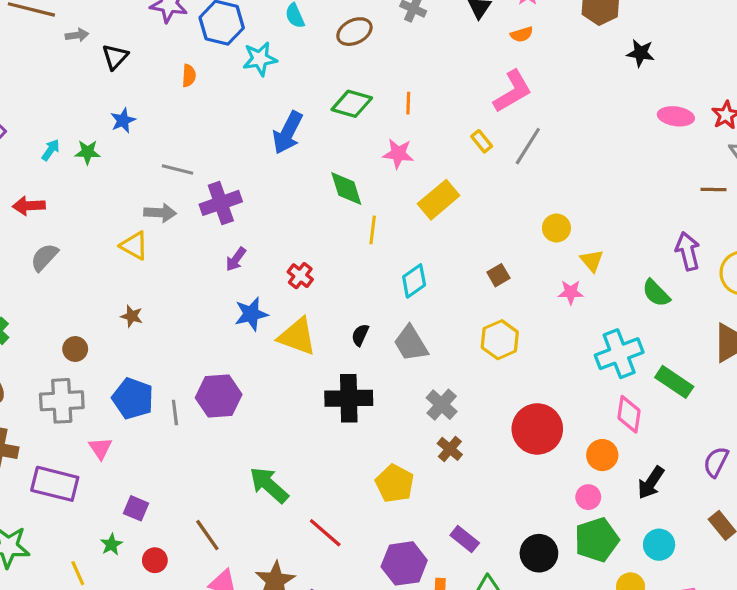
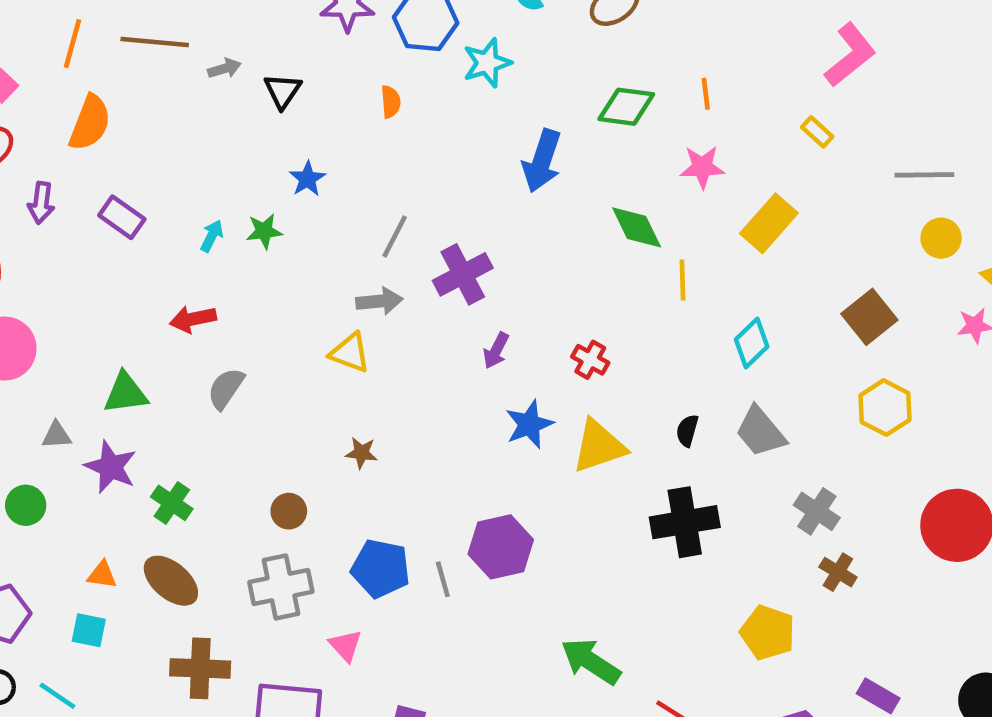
gray line: (528, 146) -> (924, 175), moved, turned 66
gray line: (178, 170) -> (395, 236), turned -68
brown square: (498, 275) -> (869, 317), size x1.6
yellow triangle: (297, 337) -> (599, 446), turned -30

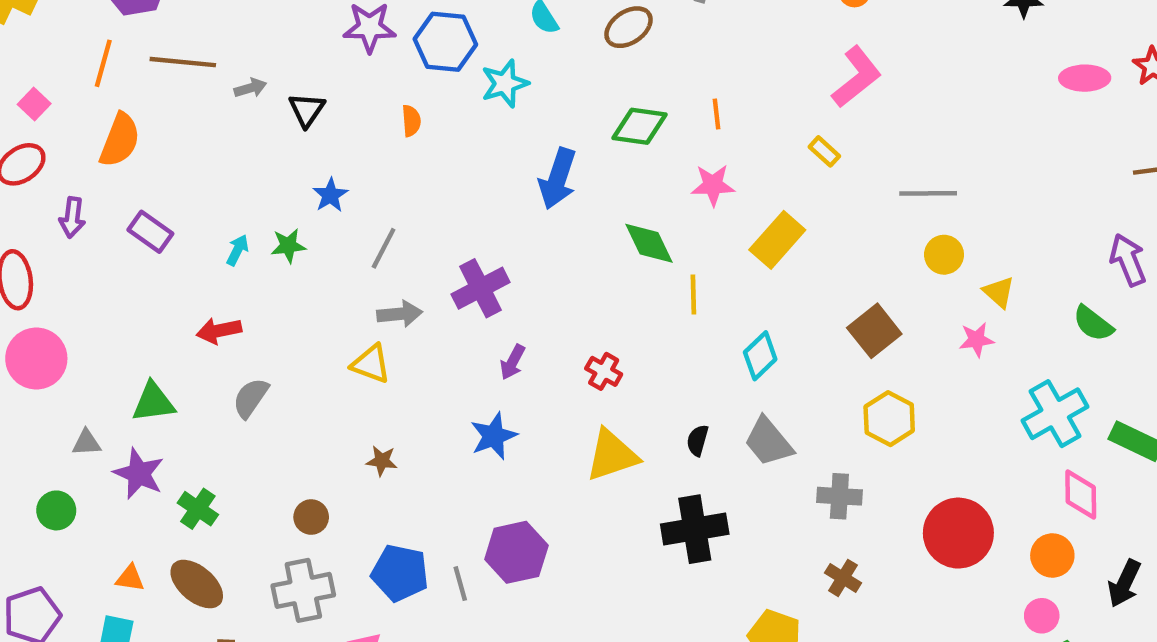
gray line: (395, 236) -> (384, 248), moved
blue star: (529, 424) -> (494, 436), moved
gray cross: (817, 511) -> (839, 496), moved, turned -30

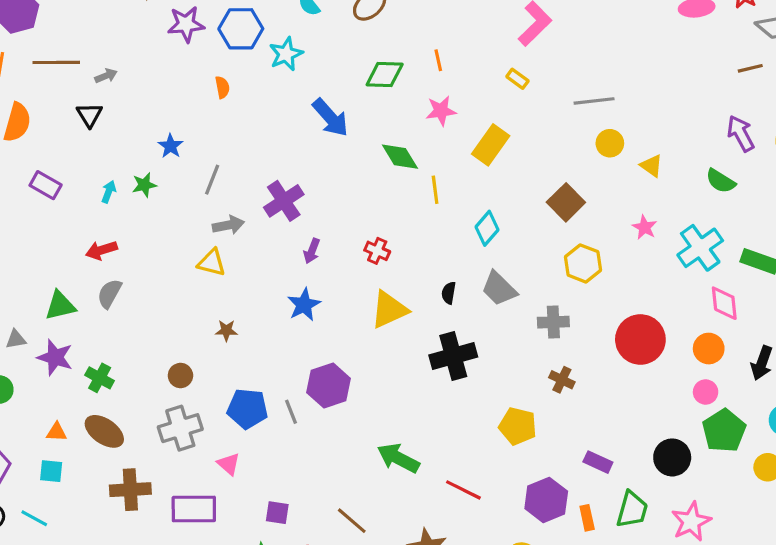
black triangle: (307, 110) -> (89, 115), moved
blue arrow: (558, 179) -> (330, 118), turned -54
pink star: (977, 340) -> (645, 227), moved, turned -30
gray semicircle: (251, 398) -> (109, 294), moved

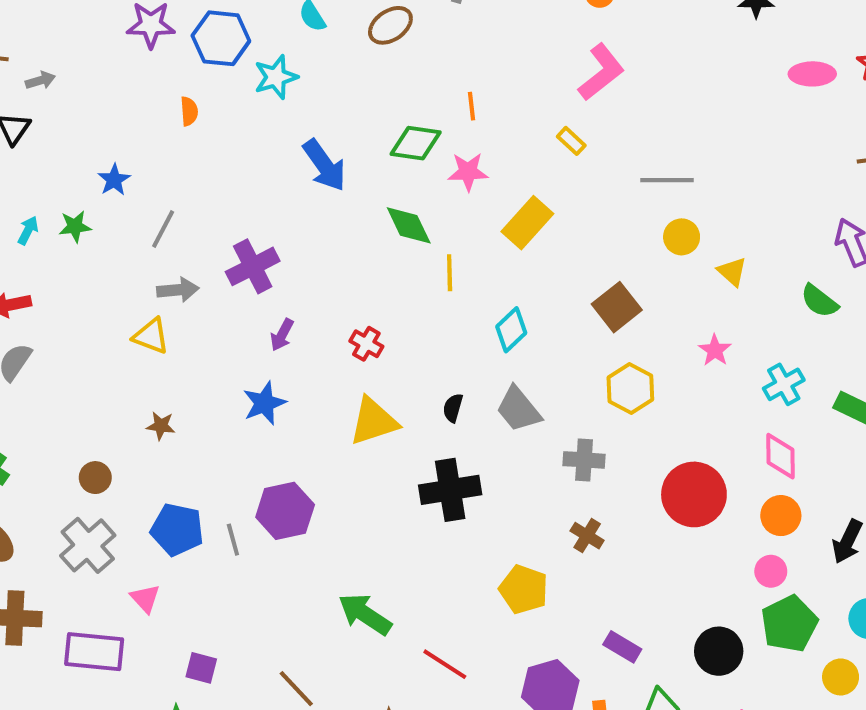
green diamond: (385, 74) -> (416, 143), moved
cyan cross: (700, 248) -> (784, 384), size x0.7
pink diamond: (724, 303) -> (781, 456), moved
gray cross: (180, 428) -> (88, 545), turned -30

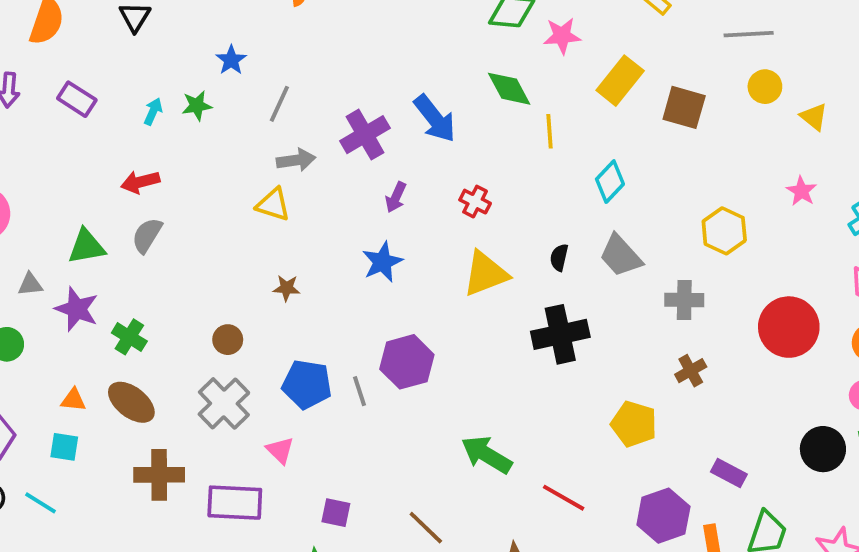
blue arrow: (324, 165) -> (435, 119), moved
brown square: (617, 307) -> (684, 107), moved, turned -33
brown cross: (587, 536) -> (691, 371), turned 32
black circle: (719, 651) -> (823, 449), moved

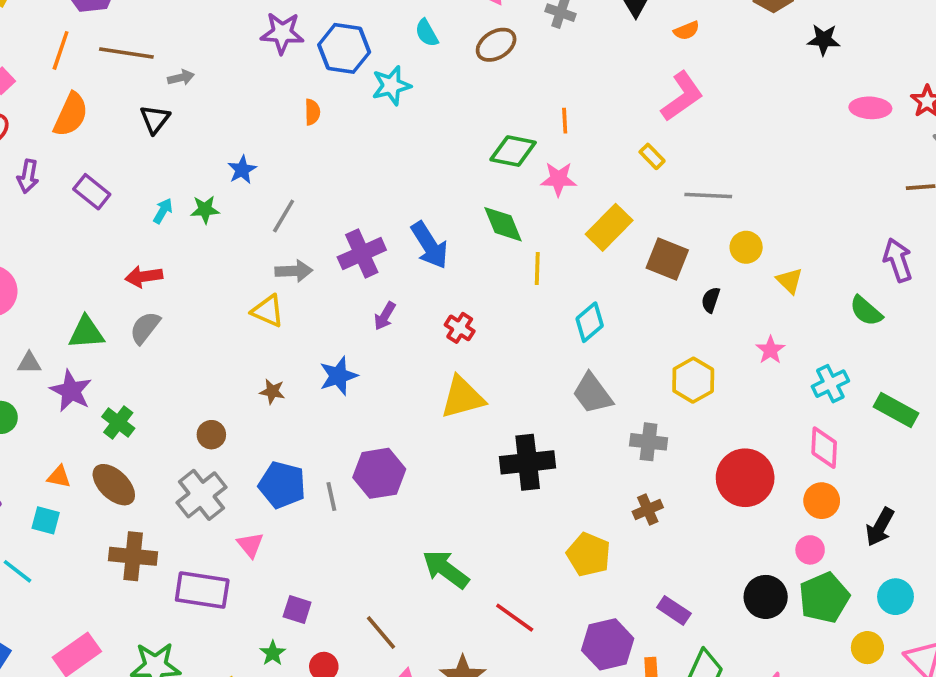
gray line: (749, 34) -> (708, 196), moved
black semicircle: (559, 257) -> (711, 300), moved
blue star: (382, 262) -> (338, 376), moved

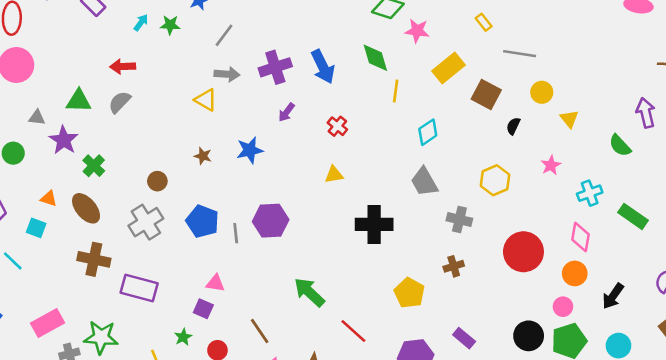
yellow triangle: (462, 397) -> (334, 175), size x0.6
pink triangle: (250, 545) -> (215, 283), moved, turned -48

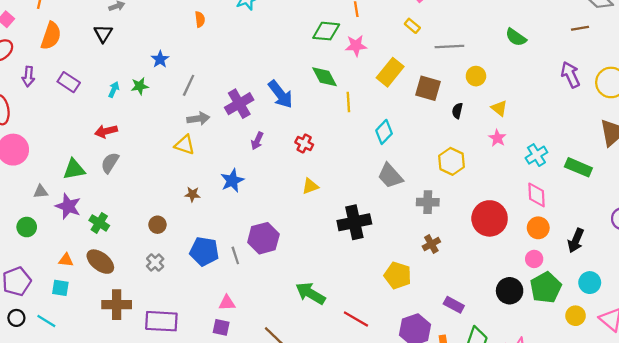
yellow triangle: (569, 119) -> (499, 108), moved
green semicircle: (620, 146) -> (516, 37), moved
gray cross: (146, 222) -> (155, 262), size x0.6

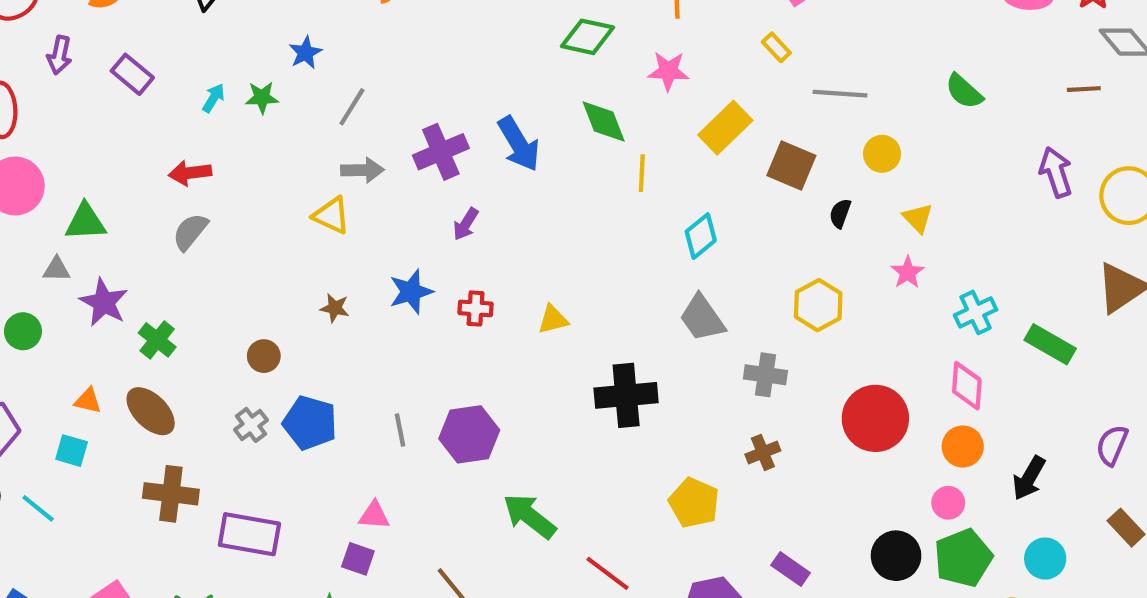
green diamond: (326, 31) -> (588, 37), moved
red cross: (304, 144) -> (476, 308), moved, turned -30
green triangle: (74, 169) -> (85, 222), moved
purple hexagon: (263, 238) -> (469, 434), moved
blue pentagon: (204, 251) -> (310, 423), moved

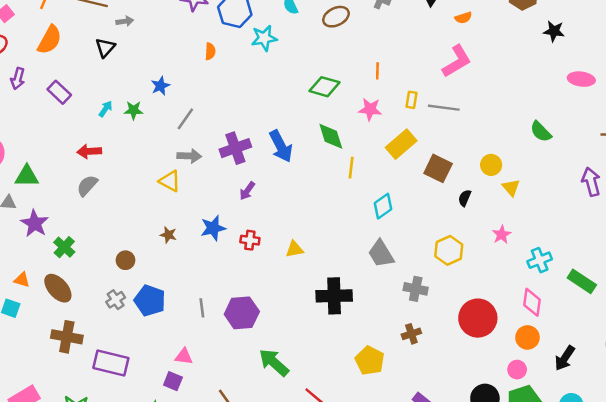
yellow rectangle: (776, 47) -> (411, 100), moved, turned 49
gray line: (840, 94) -> (444, 108), moved
yellow triangle: (918, 218) -> (511, 188), moved

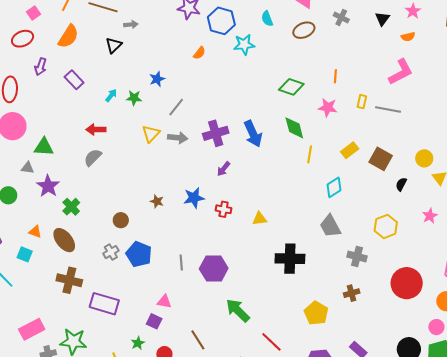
orange semicircle: (210, 51) -> (199, 53), turned 32
yellow rectangle: (401, 144) -> (350, 150), moved, size x0.7
yellow triangle: (170, 181) -> (151, 134), moved, turned 42

